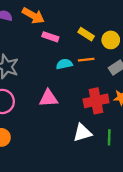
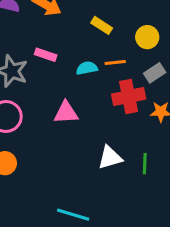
yellow rectangle: (86, 34) -> (102, 25), moved
pink rectangle: (50, 37) -> (46, 55), moved
red cross: (96, 101) -> (129, 97), moved

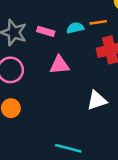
pink rectangle: (46, 55) -> (46, 31), moved

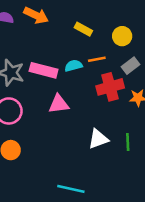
pink rectangle: (46, 31) -> (44, 70), size x1.5

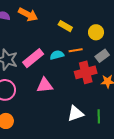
pink rectangle: (44, 70) -> (33, 58), turned -55

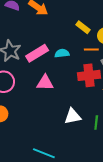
yellow rectangle: (65, 26) -> (83, 27), moved
orange line: (76, 50) -> (91, 50), moved

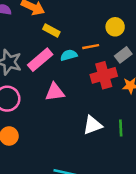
yellow rectangle: (83, 27) -> (51, 31), moved
orange line: (91, 50) -> (91, 47), moved

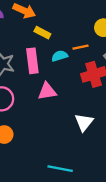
pink rectangle: (40, 60) -> (32, 61), turned -55
white triangle: (93, 125) -> (84, 122), turned -30

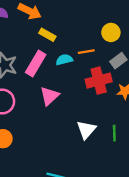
pink rectangle: (32, 61) -> (36, 63), turned 35
pink triangle: (47, 91) -> (50, 96), turned -36

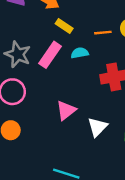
orange line: (86, 52) -> (103, 33), moved
pink triangle: (50, 96) -> (66, 110), moved

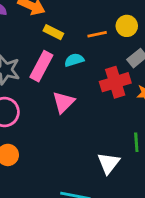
pink triangle: (66, 110) -> (63, 102), moved
white triangle: (97, 127) -> (108, 163), moved

